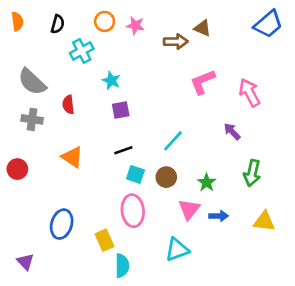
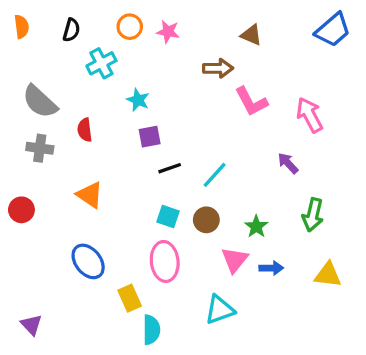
brown arrow: (176, 42) -> (218, 68), moved
pink L-shape: (203, 82) -> (251, 102), turned -96
black line: (123, 150) -> (170, 168), moved
blue ellipse: (62, 224) -> (88, 261), moved, turned -56

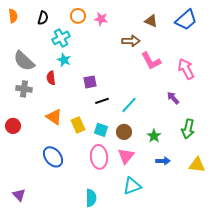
blue trapezoid: (333, 30) -> (186, 20), moved
cyan star: (138, 100) -> (64, 60), moved
pink triangle: (235, 260) -> (126, 156), moved
yellow rectangle: (130, 298) -> (78, 125), moved

